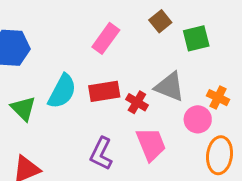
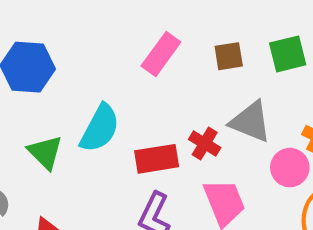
brown square: (160, 21) -> (229, 56), moved, turned 30
red rectangle: (104, 91) -> (157, 159), moved

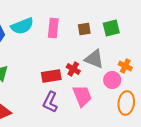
pink rectangle: (161, 54) -> (53, 28), turned -30
cyan semicircle: (100, 128) -> (22, 26), moved, turned 40

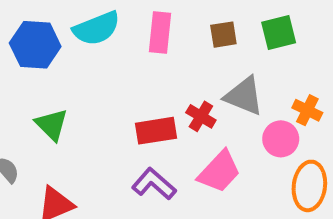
pink trapezoid: (82, 96) -> (219, 172), turned 65
purple L-shape: (50, 102) -> (154, 184), turned 105

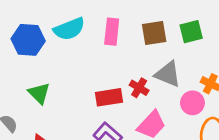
brown square: (223, 35) -> (154, 33), size x1.4

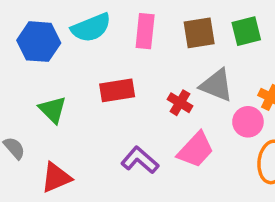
red rectangle: (109, 97) -> (117, 90), moved

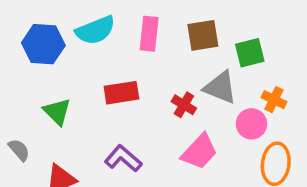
green square: (246, 31) -> (250, 53), moved
purple L-shape: (140, 160) -> (123, 159), moved

